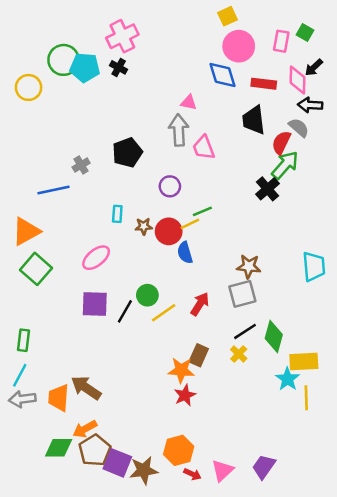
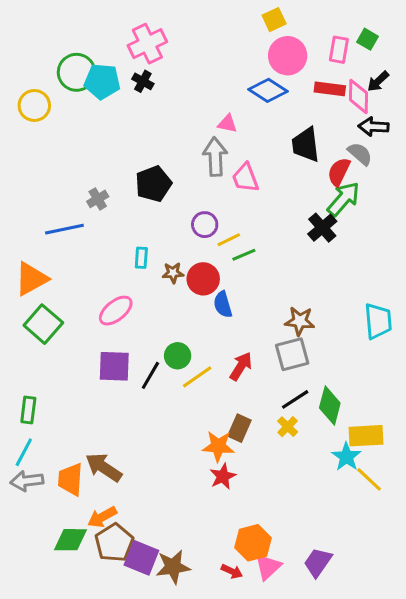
blue diamond: (222, 75) -> (268, 90), turned -40
red rectangle: (264, 84) -> (330, 89), moved
yellow line: (190, 224) -> (229, 240), moved
yellow line: (306, 398) -> (369, 479), turned -45
orange hexagon: (179, 450) -> (253, 543), moved

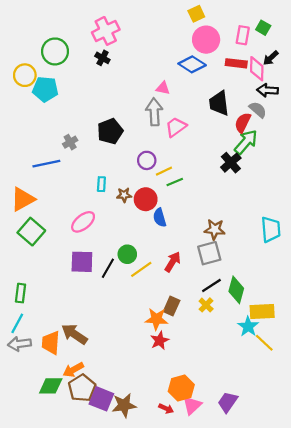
cyan pentagon: (102, 81) -> (45, 89), moved
pink trapezoid: (245, 178) -> (176, 127), turned 75

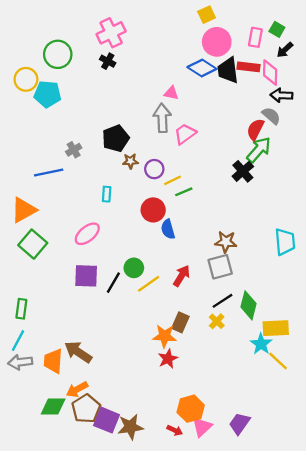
black arrow: (271, 58) -> (285, 50), moved
black trapezoid: (219, 103) -> (228, 70), moved
brown star: (124, 195) -> (130, 161), moved

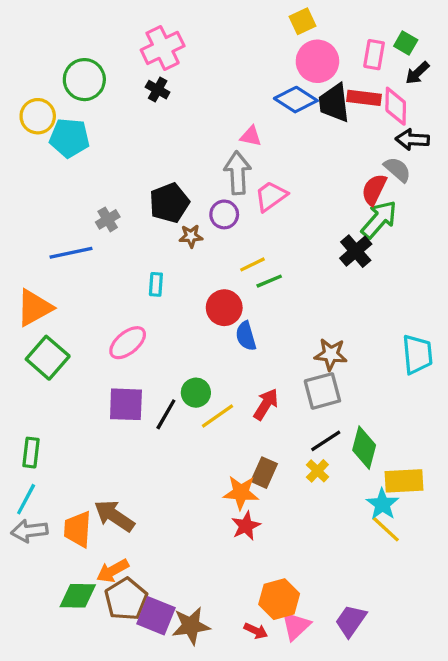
purple circle: (154, 169) -> (224, 214), moved
yellow line: (278, 361) -> (386, 529), moved

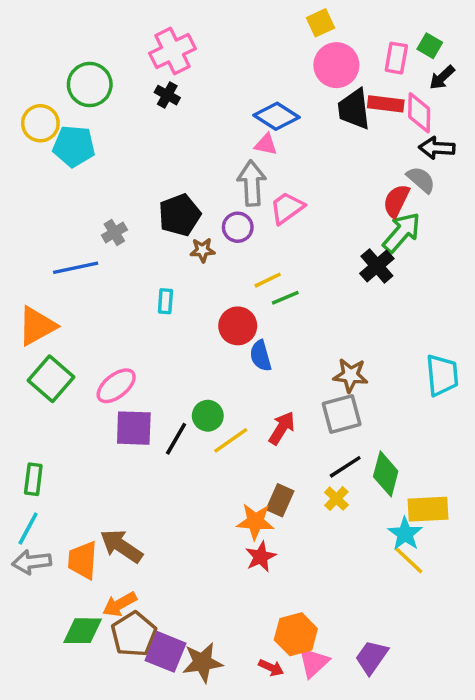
blue diamond: (296, 100) -> (276, 116), moved
pink ellipse: (128, 343) -> (116, 386), moved

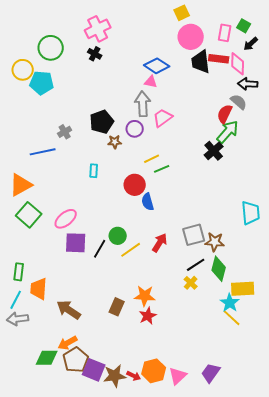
brown star: (350, 375) -> (215, 242), moved
brown rectangle: (280, 500) -> (117, 307), moved
orange trapezoid: (83, 560) -> (39, 289), moved
orange hexagon: (296, 634) -> (154, 371), moved
red arrow: (271, 668) -> (134, 376), moved

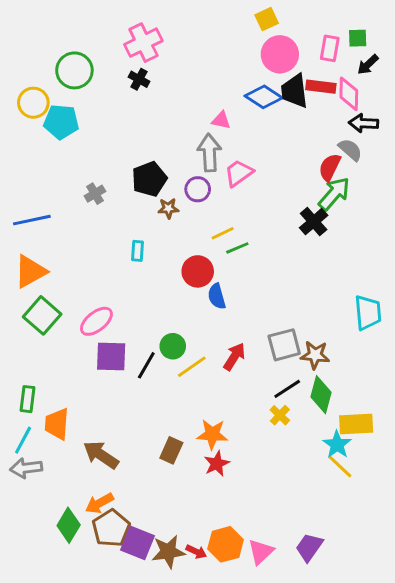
green square: (244, 26) -> (358, 38), turned -32
blue diamond: (157, 66) -> (264, 97), moved
blue line: (43, 152) -> (32, 220), moved
green diamond: (47, 358) -> (69, 525), turned -60

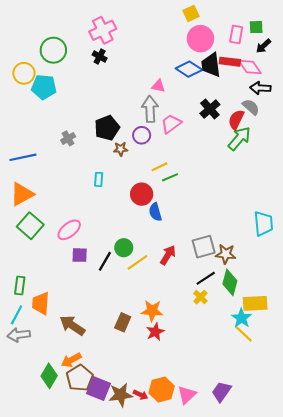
pink diamond: (349, 94) -> (250, 67), turned -35
black cross: (314, 222) -> (210, 109), moved
purple square: (111, 357) -> (80, 255), size x0.7

